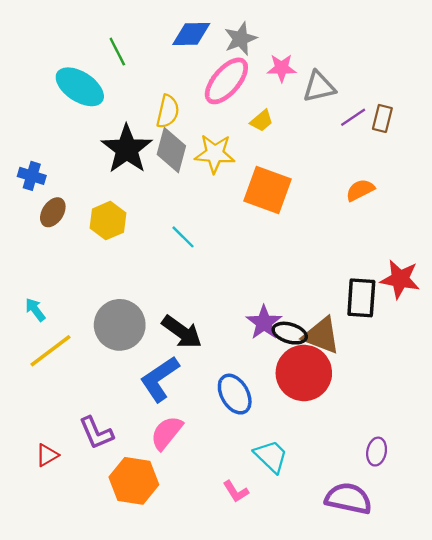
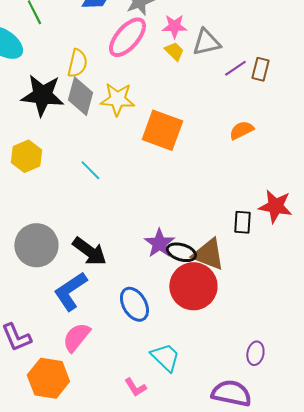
yellow trapezoid: (262, 121) -> (174, 51), moved, turned -95
black star: (127, 149) -> (42, 95), turned -30
black rectangle: (361, 298) -> (242, 222), size x0.7

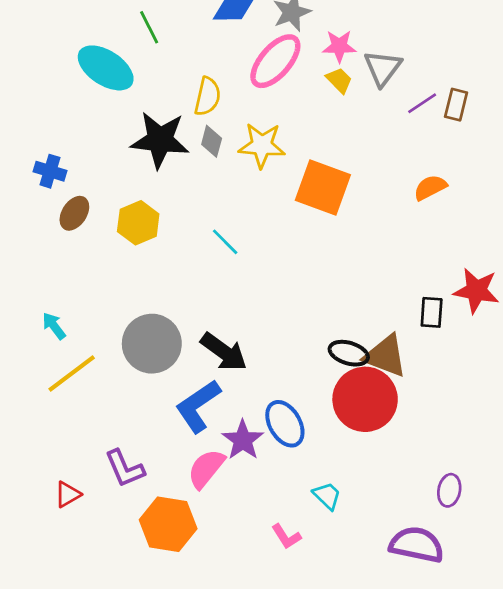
gray triangle: (206, 42) -> (383, 68), turned -40
gray diamond: (80, 96) -> (212, 141), size x0.6
purple star: (159, 243) -> (243, 440), moved
cyan trapezoid: (165, 357) -> (327, 496), size x0.7

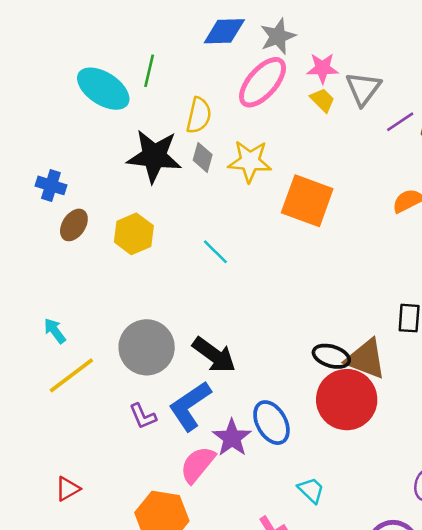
green line: (149, 27) -> (149, 71), moved, turned 40
purple L-shape: (125, 469) -> (143, 416), moved, size x0.7

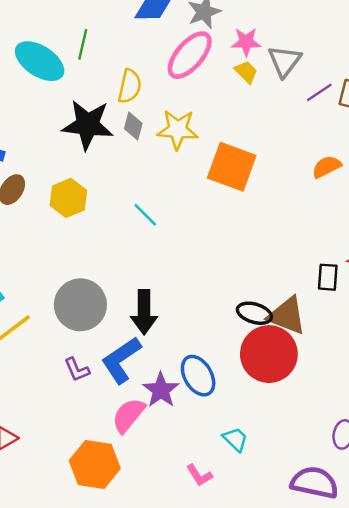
black arrow: (214, 355) -> (144, 312), turned 54

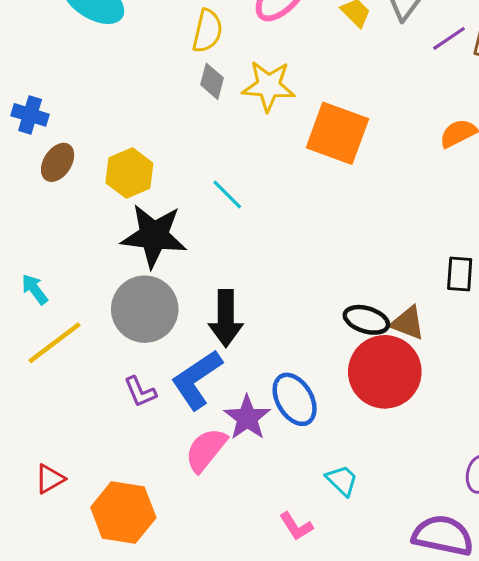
black star: (88, 125) -> (154, 236), moved
brown triangle: (287, 316) -> (408, 323), size x0.7
orange hexagon: (95, 465) -> (123, 513), moved

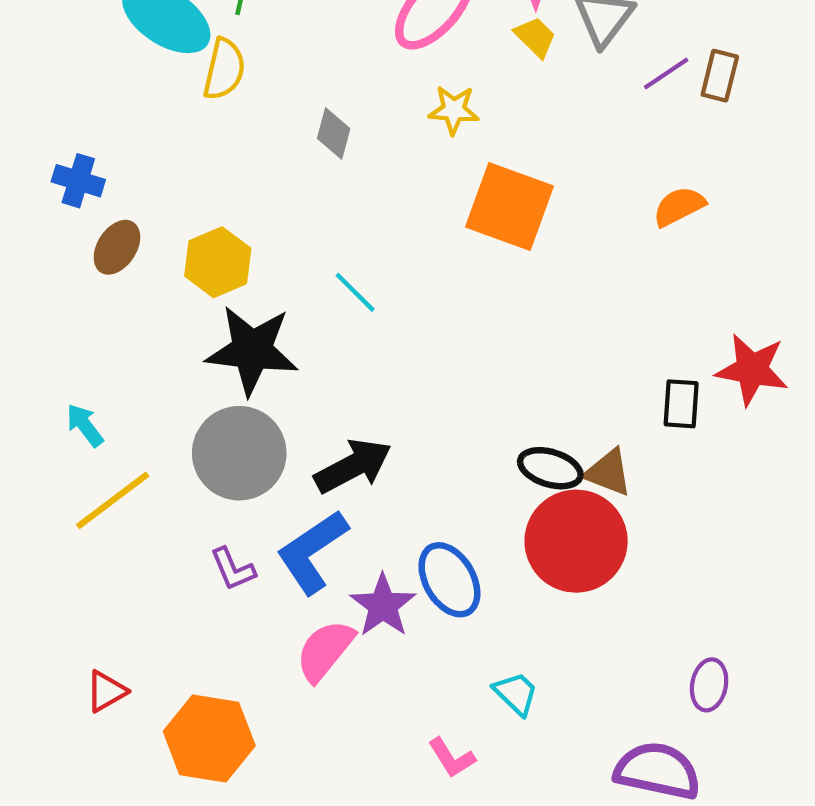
yellow semicircle: (207, 31) -> (224, 69), moved
yellow star: (269, 86) -> (454, 110), moved, size x0.7
black arrow: (226, 318) -> (353, 466), turned -118

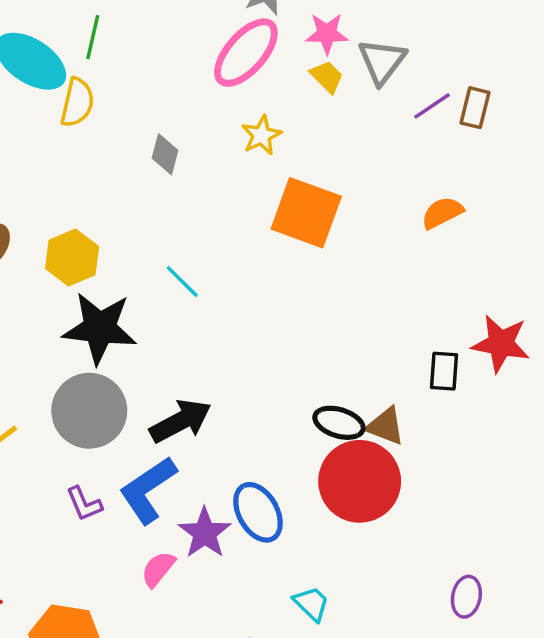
yellow star: (454, 110) -> (261, 135), turned -30
pink semicircle: (325, 651) -> (158, 569), size x0.7

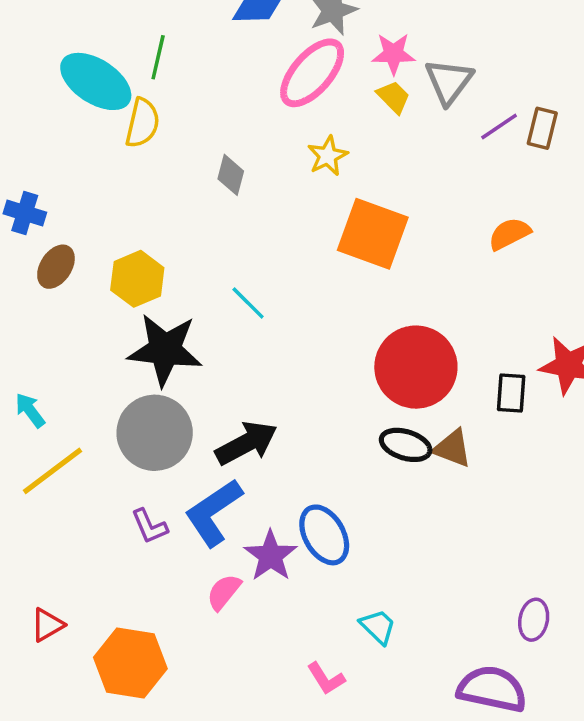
red circle: (360, 481) -> (416, 367), moved

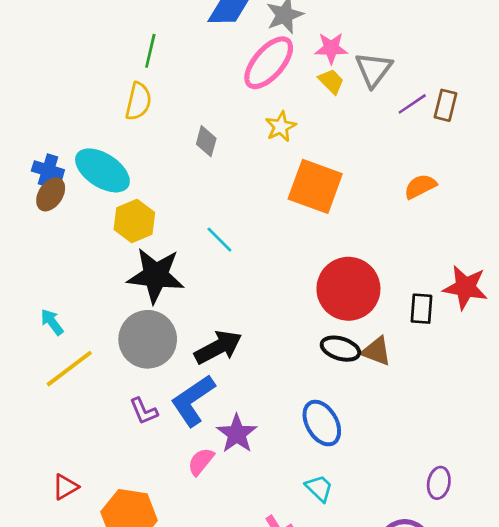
cyan ellipse: (96, 81) -> (102, 170), moved
brown ellipse: (56, 267) -> (51, 194), moved
blue ellipse: (324, 535) -> (322, 423), moved

